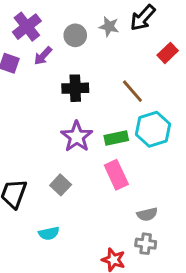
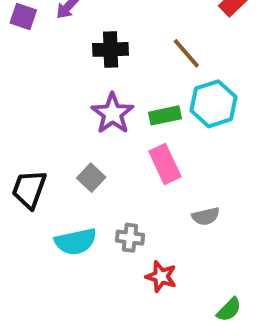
cyan semicircle: (49, 233) -> (76, 242), size x1.5
gray cross: (146, 244) -> (130, 238), moved

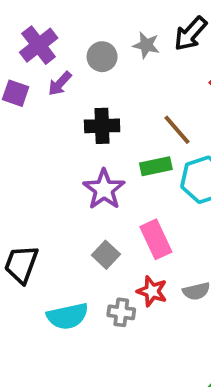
green rectangle: (165, 115) -> (156, 166), moved
gray square: (91, 178) -> (106, 255), moved
red star: (161, 277) -> (152, 291), moved

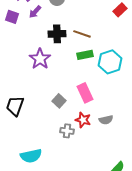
brown line: (177, 130) -> (82, 34), moved, turned -30
purple star: (104, 189) -> (40, 59), moved
cyan semicircle: (67, 316) -> (31, 156), moved

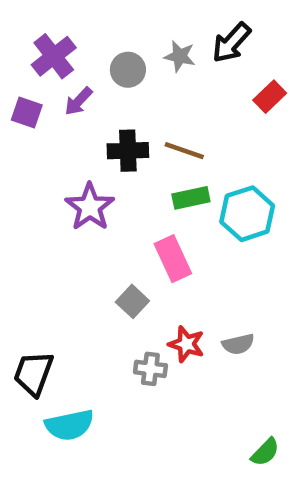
pink rectangle: (85, 93) -> (173, 259), moved
black trapezoid: (15, 106) -> (33, 373), moved

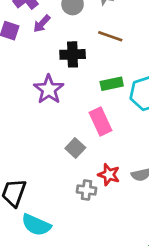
brown line: (184, 151) -> (110, 36), moved
cyan semicircle: (69, 425) -> (36, 225), turned 36

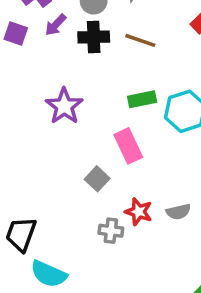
black cross: (73, 54) -> (94, 37), moved

